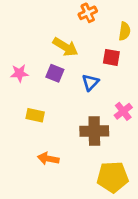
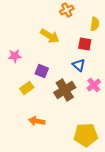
purple square: (55, 73) -> (42, 71), moved
blue triangle: (90, 82) -> (79, 65), moved, turned -32
yellow rectangle: (35, 115) -> (27, 88), turned -48
brown cross: (94, 131) -> (65, 90), moved, turned -30

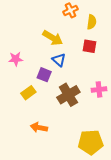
yellow semicircle: (95, 24) -> (92, 22), moved
blue triangle: (79, 65) -> (59, 60), moved
pink cross: (94, 85) -> (99, 89), turned 32

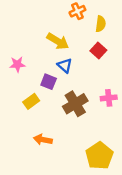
red square: (90, 46) -> (98, 50), turned 32
yellow pentagon: (91, 142) -> (99, 156), turned -30

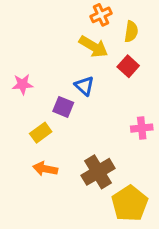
yellow arrow: (58, 41) -> (93, 47), moved
brown cross: (75, 104) -> (98, 172), moved
orange arrow: (43, 140) -> (45, 169), moved

